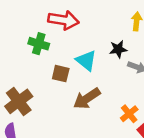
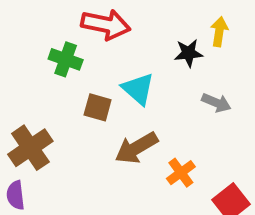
black star: (118, 49) -> (189, 53), moved
orange cross: (129, 114) -> (181, 173), moved

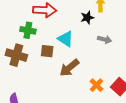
brown cross: (30, 148) -> (16, 55), moved, turned -30
orange cross: (181, 173) -> (96, 85), moved

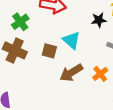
green cross: (28, 30) -> (20, 22), moved, turned 35
orange cross: (96, 85) -> (100, 74), moved

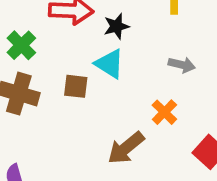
black star: (99, 20) -> (116, 26), moved
brown arrow: (71, 73) -> (126, 148), moved

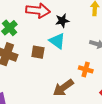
orange cross: (164, 112) -> (86, 69), turned -32

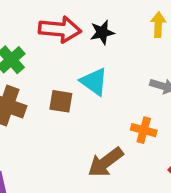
black star: (62, 21) -> (102, 32), moved

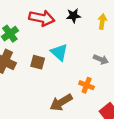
black star: (102, 32) -> (73, 16), moved

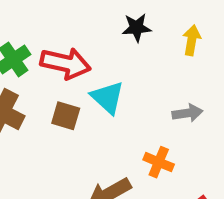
red arrow: (42, 18) -> (65, 63), moved
gray arrow: (101, 59) -> (187, 113), turned -32

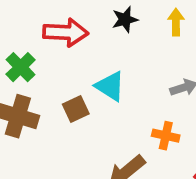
red arrow: (65, 63) -> (66, 32), moved
brown square: (66, 116) -> (76, 109), turned -32

